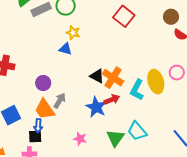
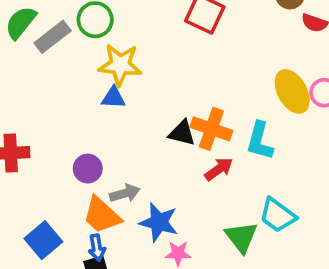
yellow star: (73, 33) -> (120, 65), size x1.6
yellow ellipse: (156, 82) -> (292, 92), moved
gray arrow: (60, 101) -> (125, 193), turned 56
blue star: (96, 107) -> (159, 222), moved

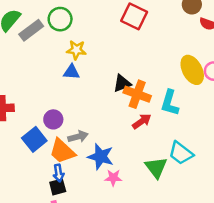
yellow star: (120, 65) -> (76, 50), size x0.7
black triangle: (182, 133) -> (122, 83), moved, turned -36
blue square: (43, 240) -> (34, 139), moved

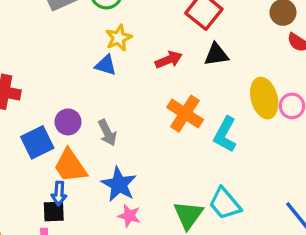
yellow star: (76, 50) -> (119, 38), turned 30
black triangle: (122, 83) -> (216, 54), moved
red arrow: (142, 121) -> (169, 60), moved
gray arrow: (78, 137) -> (107, 133), moved, turned 66

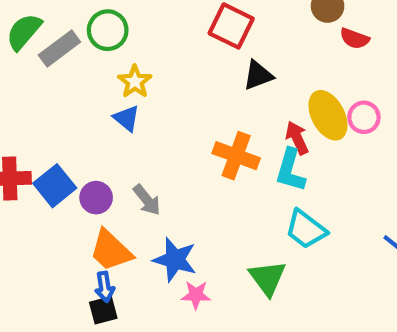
red arrow: (169, 60) -> (297, 138), moved, turned -80
blue triangle: (106, 65) -> (127, 118), turned 35
blue square: (37, 142) -> (55, 186), moved
cyan trapezoid: (225, 204) -> (306, 229), moved

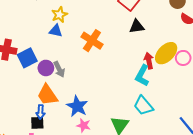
yellow star: (135, 82) -> (59, 15), moved
yellow ellipse: (328, 115) -> (166, 53), turned 60
blue triangle: (127, 118) -> (56, 31), moved, turned -40
orange cross: (236, 156) -> (92, 41), moved
gray arrow: (147, 200) -> (59, 69), moved

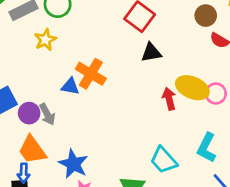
blue triangle: (56, 31) -> (70, 86), moved
yellow ellipse: (166, 53) -> (192, 88), turned 70
cyan L-shape: (142, 76) -> (207, 148), moved

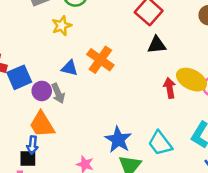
blue triangle: (70, 86) -> (70, 68), moved
blue star: (73, 164) -> (118, 140), moved

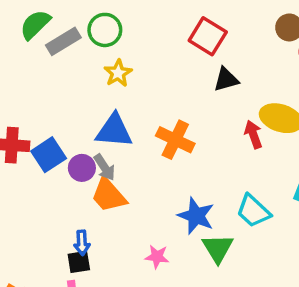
yellow star: (62, 26) -> (118, 73), moved
orange cross: (100, 60) -> (175, 140), moved
blue triangle: (70, 68) -> (114, 131), size x1.6
orange trapezoid: (42, 124) -> (109, 195), moved

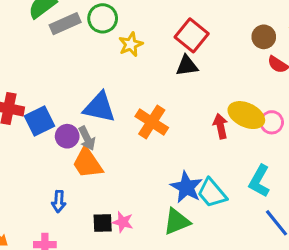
yellow star: (118, 73) -> (131, 44), moved
black triangle: (226, 79) -> (187, 66), moved
blue star: (196, 216) -> (186, 187), moved
green triangle: (218, 248) -> (177, 222), turned 32
black square: (79, 262) -> (103, 223), moved

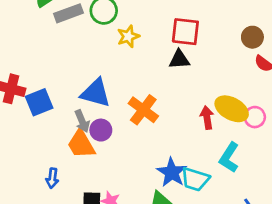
red square: (192, 35) -> (185, 32), turned -36
purple circle: (67, 136) -> (101, 130), moved
cyan L-shape: (259, 181) -> (229, 158), moved
cyan trapezoid: (212, 193) -> (195, 179), turned -36

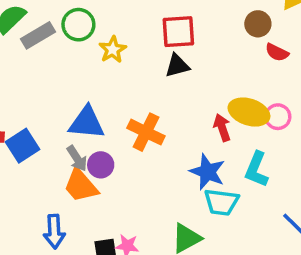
blue star: (172, 172) -> (207, 172), moved
blue arrow: (52, 178) -> (54, 232), size x1.4

